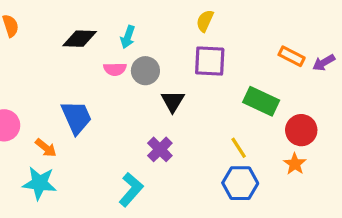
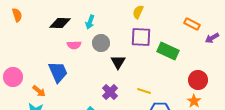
orange rectangle: (292, 56) -> (192, 24), moved
pink semicircle: (115, 69) -> (74, 45), moved
green rectangle: (261, 101) -> (168, 51), moved
yellow line: (239, 148) -> (144, 91), moved, turned -40

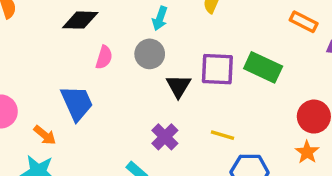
cyan arrow: (90, 22) -> (160, 18), moved
purple square: (141, 37) -> (217, 69), moved
pink semicircle: (74, 45) -> (104, 57), turned -72

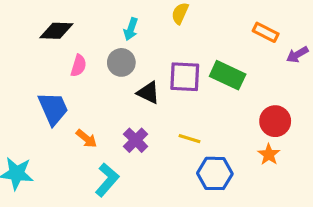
black triangle: (178, 86) -> (148, 93), turned -35
orange arrow: (45, 135) -> (86, 139), moved

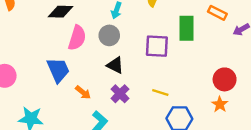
pink semicircle: (79, 66) -> (77, 38), size x1.5
green rectangle: (228, 75) -> (187, 28), moved, turned 65
black triangle: (148, 93) -> (115, 65), moved

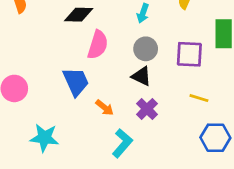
gray circle: (109, 35) -> (146, 49), moved
yellow line: (160, 92) -> (199, 98), moved

